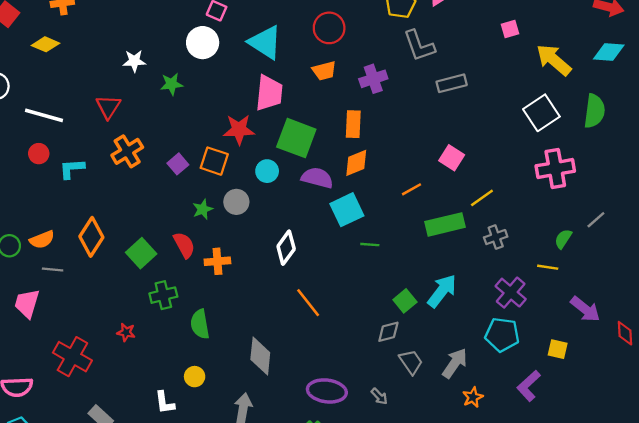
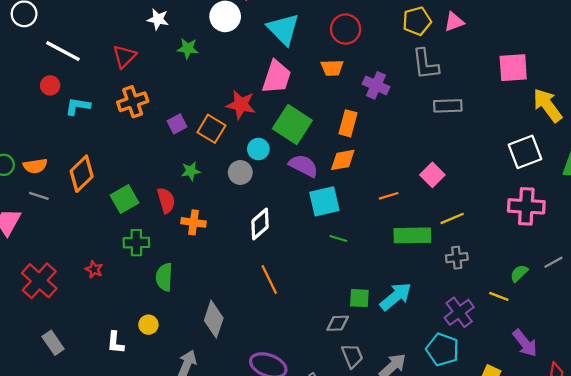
pink square: (510, 29) -> (513, 68), size x1.8
purple cross: (373, 79) -> (376, 85), turned 30
gray circle: (236, 202) -> (240, 172), moved
green square: (405, 301) -> (359, 298), turned 30

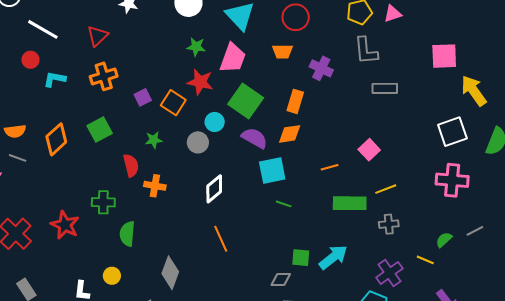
green star: (188, 48) -> (196, 47), moved
green square: (124, 199) -> (100, 130), moved
red star: (94, 269) -> (65, 225), size x1.8

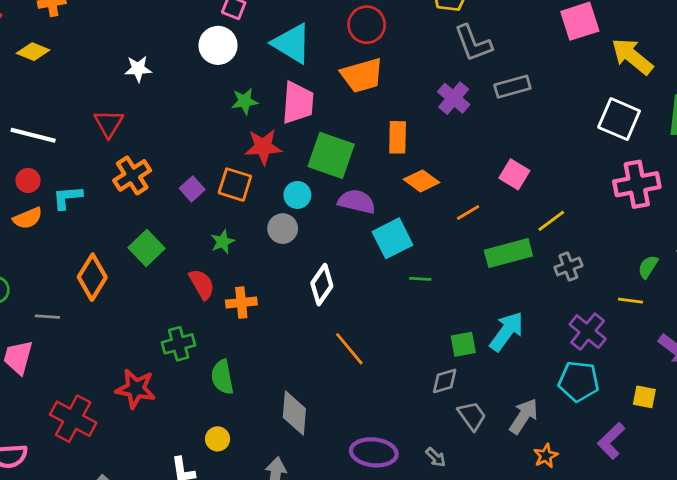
orange trapezoid: (283, 52) -> (362, 75), size x1.5
purple cross: (321, 68) -> (454, 98), moved, turned 30
orange semicircle: (15, 131) -> (28, 218), moved
white square: (452, 132) -> (619, 119), turned -32
orange diamond: (290, 134) -> (422, 181), moved, turned 60

